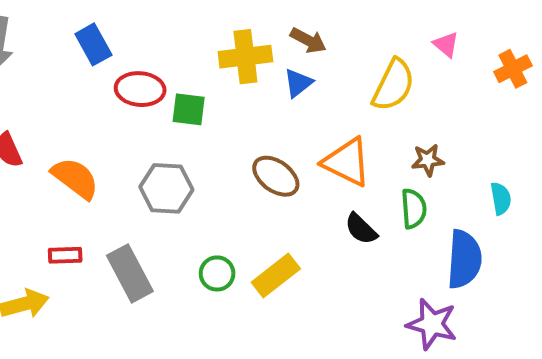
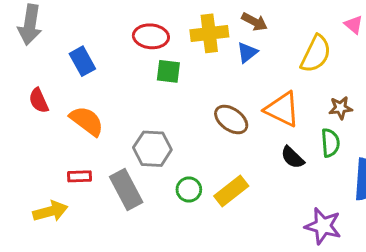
blue rectangle: (93, 44) -> (82, 61), moved
red ellipse: (140, 89) -> (151, 36), moved
gray hexagon: (166, 188) -> (152, 149), moved
purple star: (432, 324) -> (323, 226), moved

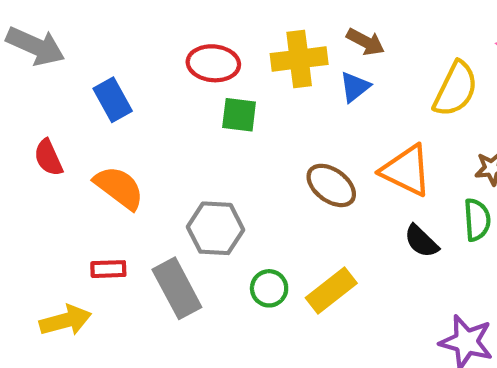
gray arrow: (30, 25) -> (35, 46), turned -75

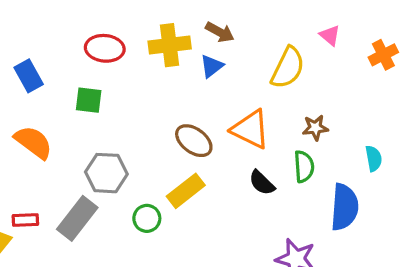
green square: (239, 115) -> (89, 100), moved
red rectangle: (108, 269) -> (25, 220), moved
gray rectangle: (177, 288) -> (77, 218), turned 66
yellow rectangle: (331, 290) -> (186, 191), moved

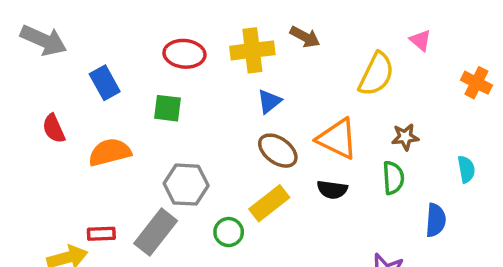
orange cross: (383, 55) -> (476, 83), moved, turned -36
blue triangle: (212, 66) -> (269, 101), moved
orange semicircle: (33, 142) -> (110, 152), turned -51
black semicircle: (262, 183) -> (332, 190), moved, turned -36
blue semicircle: (344, 207) -> (436, 220), size x0.7

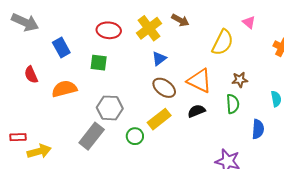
yellow cross: (252, 50) -> (149, 28), turned -30
black semicircle: (332, 190) -> (196, 111), turned 150
red rectangle: (101, 234) -> (18, 137), moved

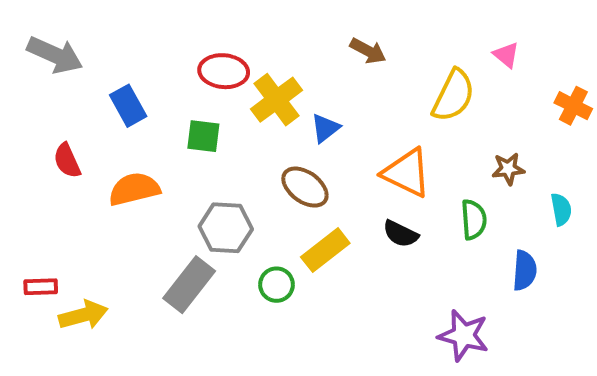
yellow cross: (149, 28) -> (277, 100), moved
brown star: (240, 80) -> (508, 169), moved
brown ellipse: (164, 88) -> (305, 187), moved
black semicircle: (196, 111) -> (401, 234), turned -132

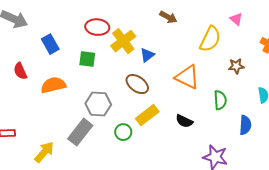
brown star: (508, 169) -> (236, 66), moved
black semicircle: (401, 234) -> (184, 121), moved
yellow arrow: (83, 315) -> (44, 152), moved, turned -35

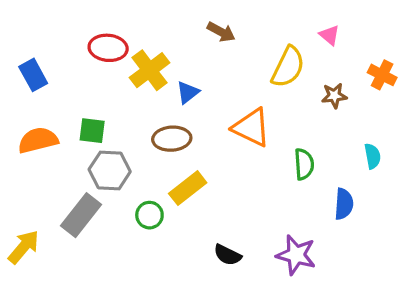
green square: (87, 59) -> (92, 131), moved
brown star: (236, 66) -> (334, 96), moved
brown ellipse: (137, 84) -> (172, 139), turned -40
black semicircle: (184, 121) -> (228, 255), moved

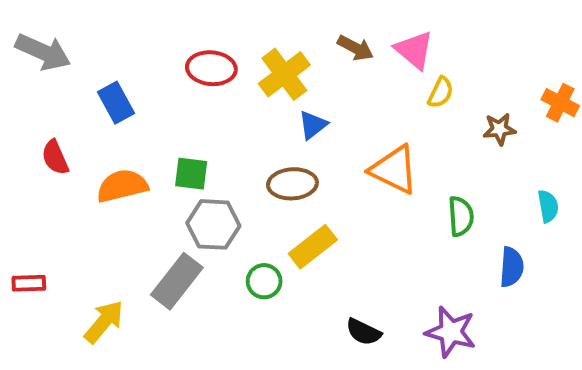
pink triangle: (329, 35) -> (414, 50), moved, size x1.5
yellow semicircle: (288, 67) -> (441, 93), size x0.6
yellow cross: (149, 70) -> (284, 74), moved

